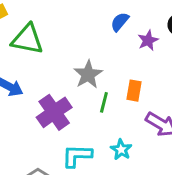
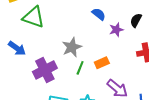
blue semicircle: (120, 22) -> (99, 14), turned 80
orange rectangle: (134, 91) -> (102, 63), turned 48

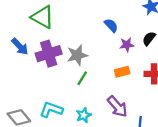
orange rectangle: (102, 63) -> (122, 72), moved
purple cross: (45, 70) -> (49, 54), moved

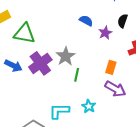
orange rectangle: (122, 72) -> (111, 67), moved, turned -40

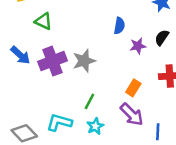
blue semicircle: (86, 21) -> (119, 26), turned 56
green triangle: (24, 34) -> (43, 21), size x0.7
green line: (77, 75) -> (89, 101), moved

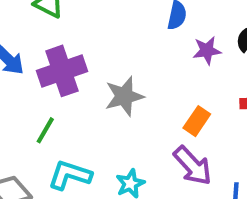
gray star: (84, 61) -> (124, 96), moved
green line: (89, 101) -> (45, 130), moved

